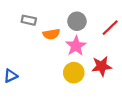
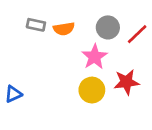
gray circle: (77, 21) -> (108, 27), moved
orange semicircle: (51, 34) -> (64, 29), moved

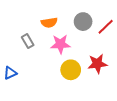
gray rectangle: (36, 25) -> (28, 41), moved, turned 48
pink star: (95, 57) -> (60, 44), moved, turned 30

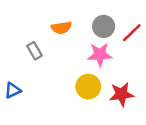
pink star: (60, 44) -> (100, 55), moved
red star: (97, 64) -> (122, 94), moved

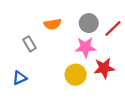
blue triangle: (13, 90) -> (20, 78), moved
red star: (122, 94) -> (104, 68), moved

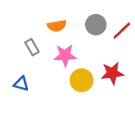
pink star: (85, 47) -> (65, 55), moved
blue triangle: (20, 78) -> (21, 84), turned 40

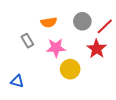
red star: (112, 73) -> (97, 49), moved, turned -30
blue triangle: (21, 84) -> (17, 81), moved

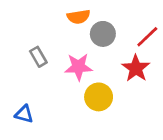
gray circle: (82, 21) -> (103, 34), moved
orange semicircle: (49, 22) -> (79, 17), moved

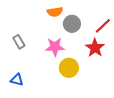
gray rectangle: (38, 57) -> (19, 42), moved

